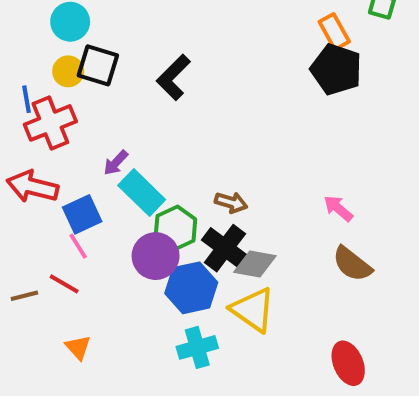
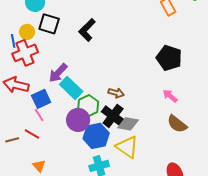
black pentagon: (336, 69) -> (169, 58), moved
yellow circle: (68, 71) -> (27, 32), moved
purple arrow: (116, 163) -> (58, 73), size x1.5

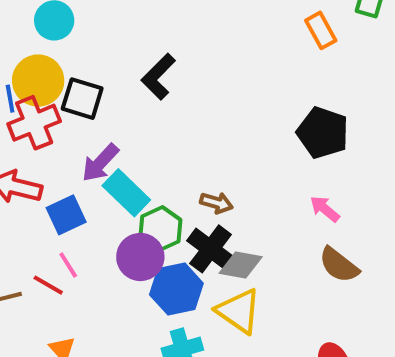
black square: (49, 24) -> (82, 99), moved
yellow circle: (27, 32) -> (38, 81), size x1.6
pink line: (39, 115) -> (68, 265), moved

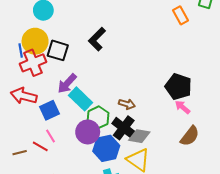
black pentagon: (323, 133) -> (178, 87), moved
brown semicircle: (339, 265) -> (190, 136), turned -90

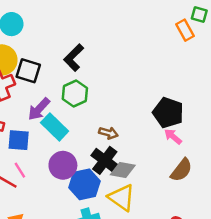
orange rectangle: (180, 15) -> (185, 30), moved
blue square: (50, 110) -> (19, 140), turned 30
green hexagon: (98, 118) -> (75, 93), moved

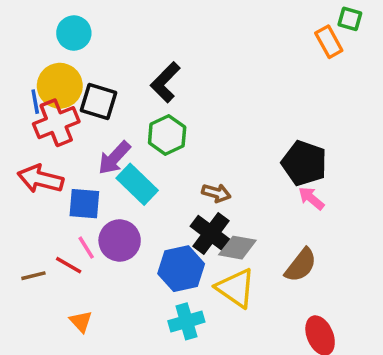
purple circle: (63, 165) -> (120, 241), moved
brown semicircle: (181, 170) -> (301, 265), moved

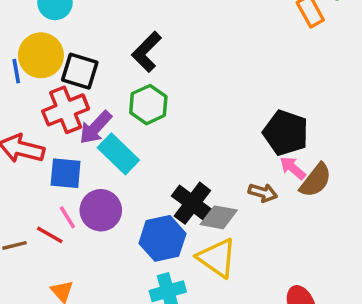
red cross: (56, 123) -> (66, 110), moved
brown arrow: (216, 193) -> (263, 193), moved
brown semicircle: (301, 265) -> (316, 180), moved

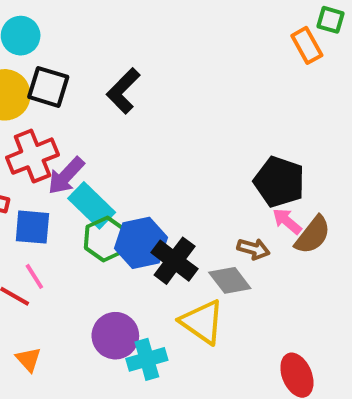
black square: (80, 71) -> (48, 87), moved
green hexagon: (148, 105) -> (105, 239), moved
purple circle: (101, 210) -> (115, 336), moved
gray diamond: (219, 217) -> (230, 280), moved, turned 42
blue hexagon: (162, 238) -> (141, 243), moved

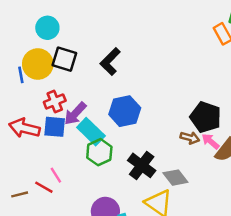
red cross: (32, 156) -> (55, 101), size x0.7
blue square: (32, 227) -> (55, 127), moved
blue hexagon: (141, 243) -> (125, 111), moved
brown arrow: (254, 249) -> (190, 138), moved

